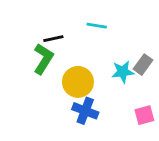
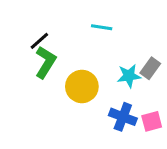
black line: (53, 39) -> (39, 41), moved, turned -30
blue cross: (85, 111) -> (123, 117), moved

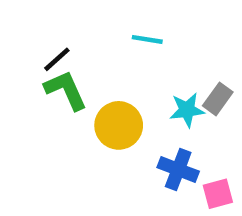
green L-shape: (45, 62) -> (66, 90), turned -56
pink square: (152, 121) -> (218, 194), moved

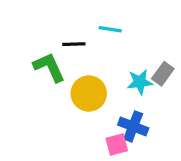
black line: (57, 59) -> (74, 44), moved, turned 40
pink square: (218, 194) -> (117, 145), moved

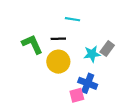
black line: (74, 44) -> (58, 39), moved

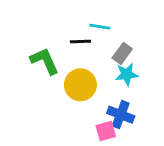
black line: (58, 39) -> (80, 42), moved
gray rectangle: (107, 49) -> (122, 53), moved

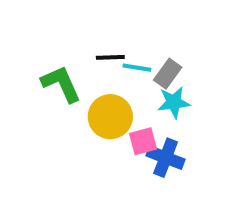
cyan line: (100, 27) -> (137, 68), moved
pink square: (106, 131) -> (143, 141), moved

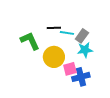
blue cross: (166, 158) -> (81, 77), turned -36

